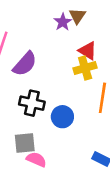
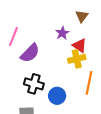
brown triangle: (77, 16) -> (82, 16), moved
purple star: (63, 22) -> (62, 33), moved

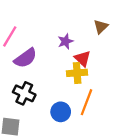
brown triangle: (82, 16) -> (101, 27), moved
blue circle: (57, 96) -> (61, 112), moved

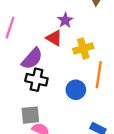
purple semicircle: (25, 58) -> (32, 59), moved
red triangle: (83, 58) -> (54, 38), moved

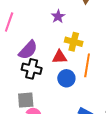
red triangle: (54, 38) -> (59, 57), moved, turned -35
yellow cross: (83, 48) -> (74, 42), turned 30

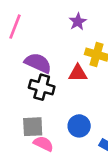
purple semicircle: (28, 50) -> (38, 63), turned -110
blue circle: (66, 78) -> (79, 126), moved

